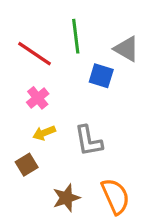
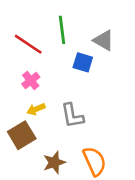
brown square: (27, 165) -> (22, 135), size x1.5

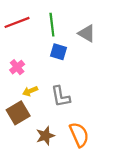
red line: (28, 44) -> (17, 22), moved, turned -55
blue square: (83, 62) -> (58, 52), moved
pink cross: (31, 81) -> (17, 67), moved

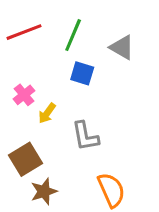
green line: (52, 25) -> (73, 35), turned 30
yellow arrow: (30, 91) -> (47, 113), moved, turned -32
brown star: (45, 136) -> (44, 191), moved

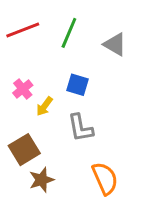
blue square: (82, 73) -> (78, 85), moved

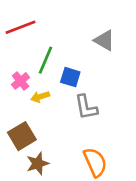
green line: (69, 33) -> (45, 60), moved
yellow arrow: (44, 106) -> (40, 97), turned 36
gray L-shape: (80, 128) -> (86, 107), moved

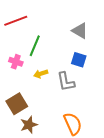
blue square: (70, 77) -> (79, 60), moved
pink cross: (21, 81) -> (16, 62), turned -32
yellow arrow: (40, 97) -> (41, 74), moved

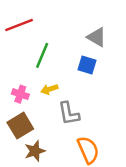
blue square: (79, 60) -> (87, 65), moved
pink cross: (16, 62) -> (20, 94), moved
gray L-shape: (66, 82) -> (69, 113), moved

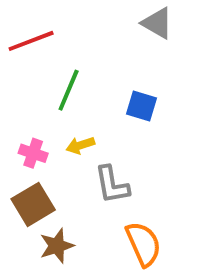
gray triangle: (97, 37) -> (157, 23), moved

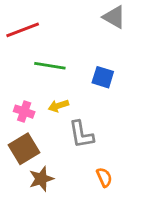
green line: (69, 90) -> (50, 66), turned 76
orange semicircle: (143, 244) -> (104, 177), size x0.6

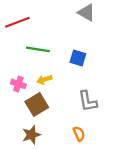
gray L-shape: (81, 134) -> (88, 101), moved
brown square: (24, 149) -> (37, 105), moved

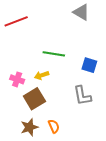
green line: (38, 49) -> (54, 54), moved
blue square: (78, 58) -> (89, 65), moved
orange semicircle: (79, 134) -> (54, 126), moved

